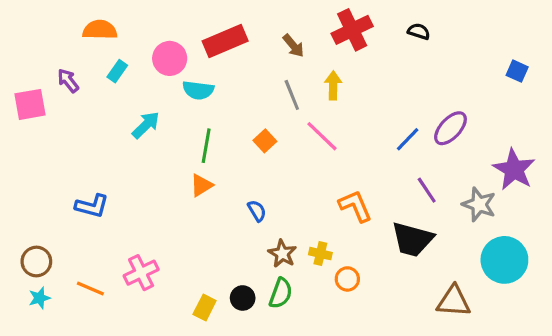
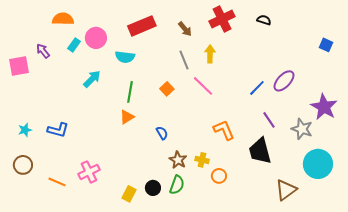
pink circle: (170, 58) -> (96, 38), moved
black trapezoid: (412, 239) -> (260, 151), turned 60
cyan star: (40, 298) -> (25, 130), moved
brown triangle: (454, 301) -> (286, 190), turned -40

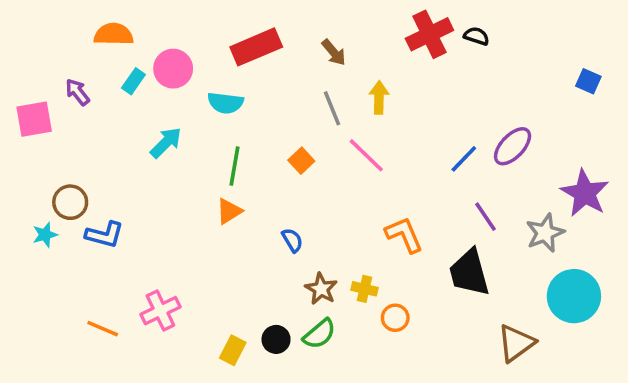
red cross: (222, 19) -> (429, 34), moved
gray star: (302, 129) -> (545, 233), turned 30
brown circle: (23, 165) -> (70, 202), moved
green semicircle: (177, 185) -> (319, 334), turned 30

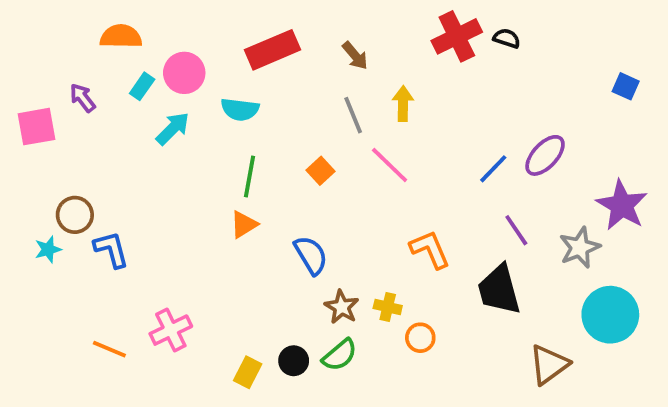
cyan arrow: (166, 143) -> (173, 129), moved
blue L-shape: (105, 235) -> (111, 249), turned -120
blue semicircle: (292, 240) -> (311, 255), size x1.5

